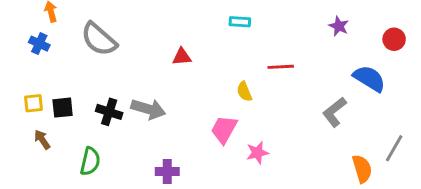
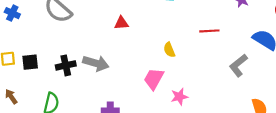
red line: (281, 67) -> (209, 31), moved
black cross: (109, 112) -> (66, 65), turned -30
brown arrow: (42, 140) -> (11, 97), moved

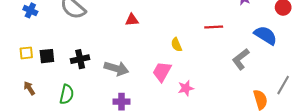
gray arrow: (96, 63) -> (116, 68), moved

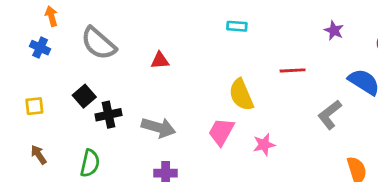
red triangle: (132, 20) -> (160, 60), moved
yellow semicircle: (176, 45) -> (241, 95), size x1.6
black square: (47, 56) -> (84, 96), moved, turned -35
pink star: (186, 88) -> (264, 145), moved

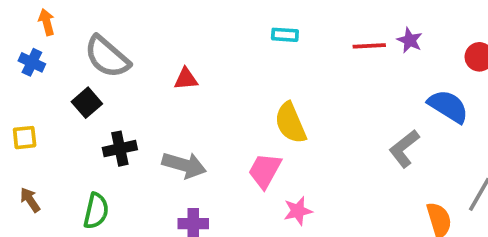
red line: (293, 70) -> (369, 46), moved
black square: (84, 96) -> (87, 103), moved
pink star: (264, 145) -> (298, 211), moved

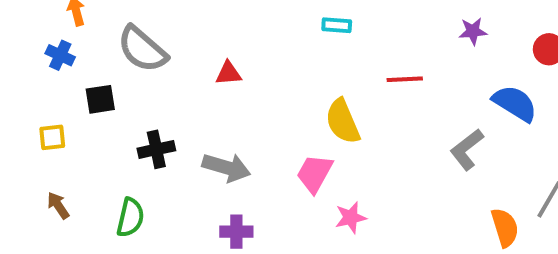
purple star: (410, 40) -> (473, 31), turned -30
red line: (369, 46) -> (405, 79), moved
black square: (87, 103) -> (100, 99), moved, turned 32

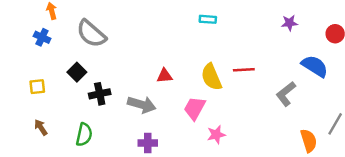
red triangle: (228, 73) -> (165, 76), moved
red line: (405, 79) -> (244, 70), moved
black square: (100, 99) -> (77, 72), moved, turned -36

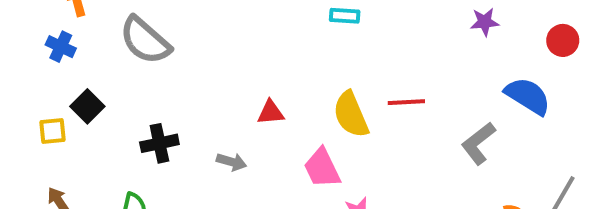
black square: (77, 72) -> (87, 106), moved
gray arrow: (142, 105) -> (231, 162), size x0.6
pink trapezoid: (195, 108) -> (322, 168), turned -55

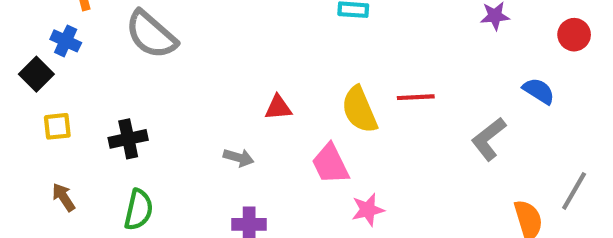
blue semicircle: (528, 96) -> (539, 91), size x0.7
black square: (87, 106) -> (36, 74), moved
black cross: (159, 143) -> (128, 139), moved

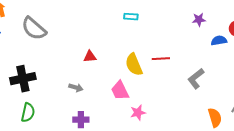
blue semicircle: (539, 91) -> (219, 41), moved, turned -42
red triangle: (278, 108) -> (90, 57), moved
black cross: (128, 139) -> (23, 79), size x1.4

